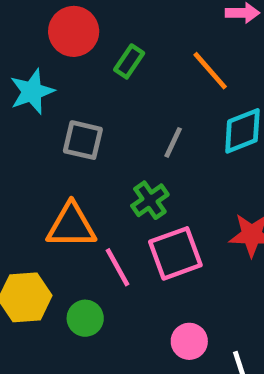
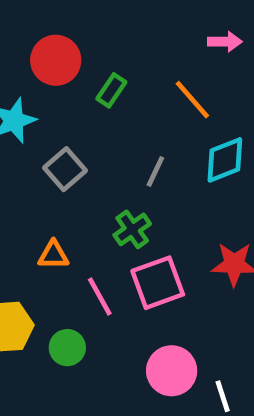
gray square: (83, 140) -> (65, 169), turned 36
orange triangle: (71, 226) -> (53, 255), size x0.6
pink circle: (189, 341) -> (172, 371), size x1.4

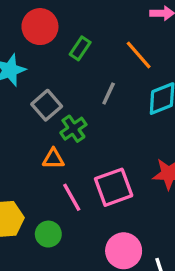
gray line: (155, 171) -> (109, 94), moved
green cross: (132, 229) -> (73, 129), moved
orange triangle: (53, 255) -> (53, 159), moved

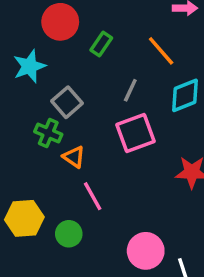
green cross: (73, 129) -> (48, 133), moved, turned -32
orange triangle: (53, 159) -> (74, 157), turned 35
pink square: (114, 187) -> (135, 133), moved

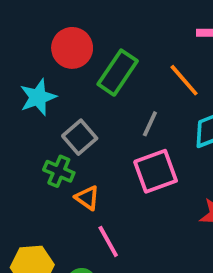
green rectangle: (101, 44) -> (118, 73), size x1.6

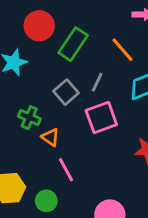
gray square: (80, 137) -> (66, 92), moved

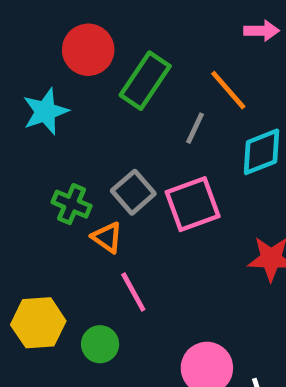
gray line: (97, 82) -> (195, 128), moved
gray square: (66, 92) -> (133, 192), moved

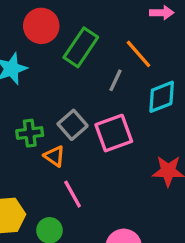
green cross: (72, 204) -> (30, 133), turned -30

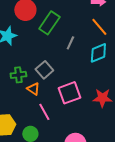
orange line: (139, 54) -> (99, 27), moved
pink square: (114, 133) -> (69, 93), moved

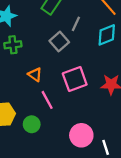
gray square: (44, 70) -> (59, 41), moved
green cross: (18, 75) -> (13, 45), moved

